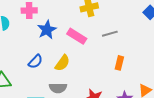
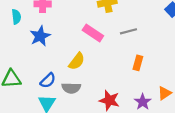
blue star: (47, 30) -> (40, 36), moved
blue semicircle: (35, 62) -> (48, 80), moved

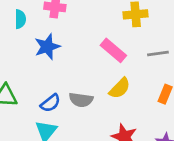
yellow semicircle: (77, 61) -> (120, 88), moved
gray semicircle: (71, 88) -> (81, 100), moved

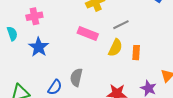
yellow semicircle: (120, 88) -> (115, 48), moved
gray semicircle: (81, 100) -> (76, 77), turned 114

